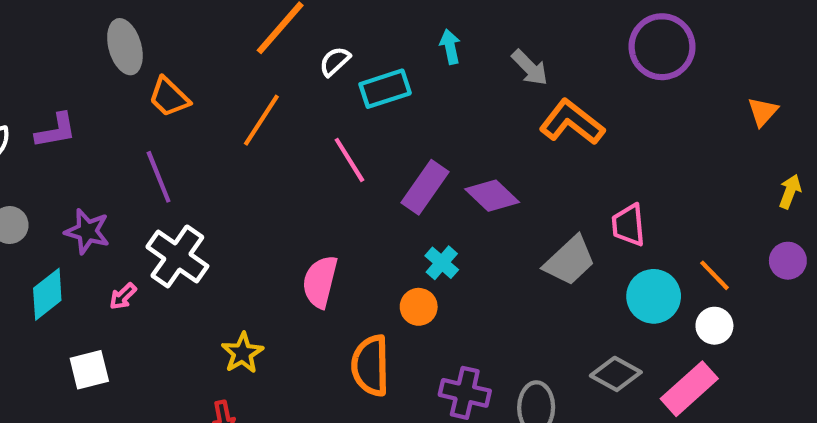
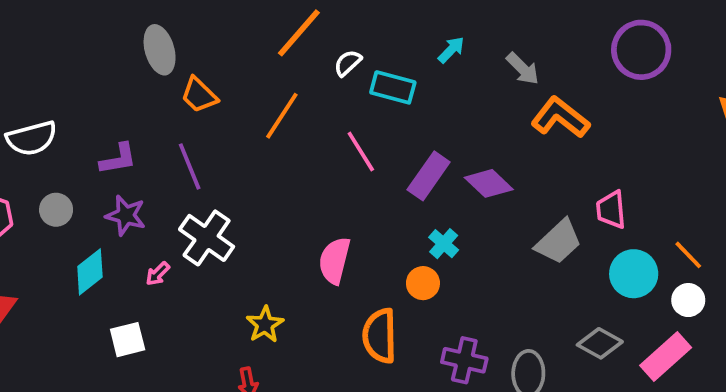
cyan arrow: (450, 47) -> (451, 50), turned 56
cyan rectangle: (385, 89) -> (393, 87), turned 33
purple L-shape: (56, 131) -> (118, 159), moved

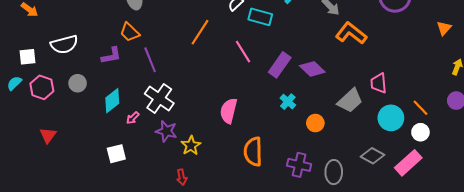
orange trapezoid: (199, 95) -> (130, 32), moved
purple star: (126, 215) -> (166, 131), moved
cyan diamond: (90, 272) -> (112, 101), moved
orange circle: (423, 283) -> (315, 123), moved

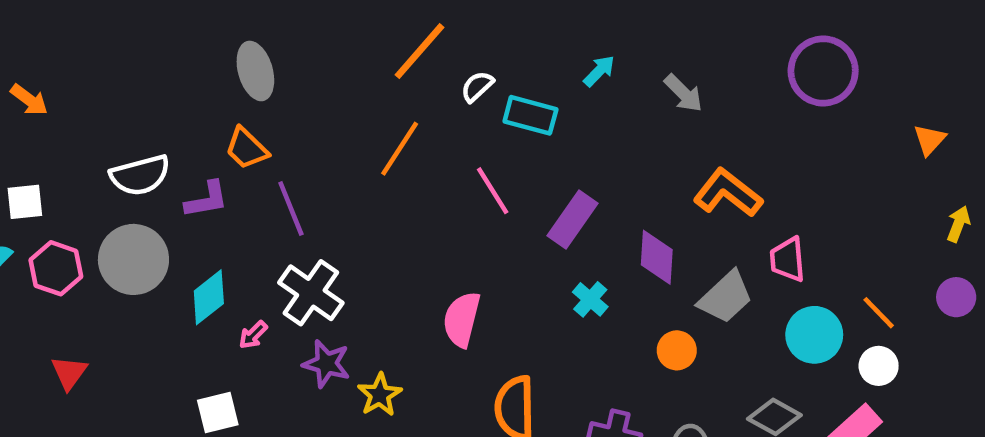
orange L-shape: (351, 33) -> (728, 193), moved
white semicircle: (64, 44) -> (140, 175), moved
purple diamond: (312, 69) -> (657, 257), moved, turned 50
gray circle: (78, 83) -> (133, 259), size x1.8
orange circle: (315, 123) -> (677, 350), moved

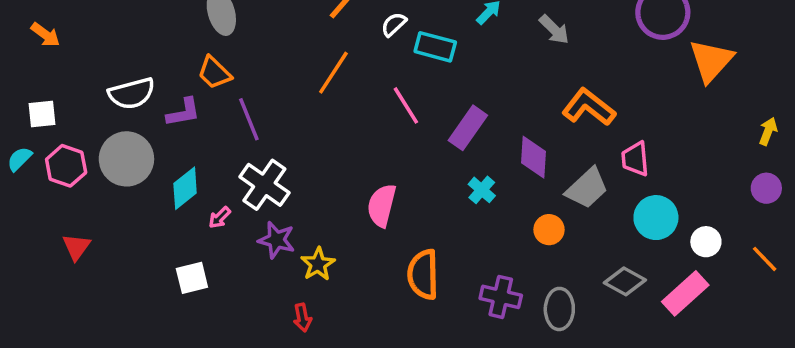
orange triangle: (930, 140) -> (711, 61), moved, size x1.8
orange line: (879, 313) -> (765, 259), moved

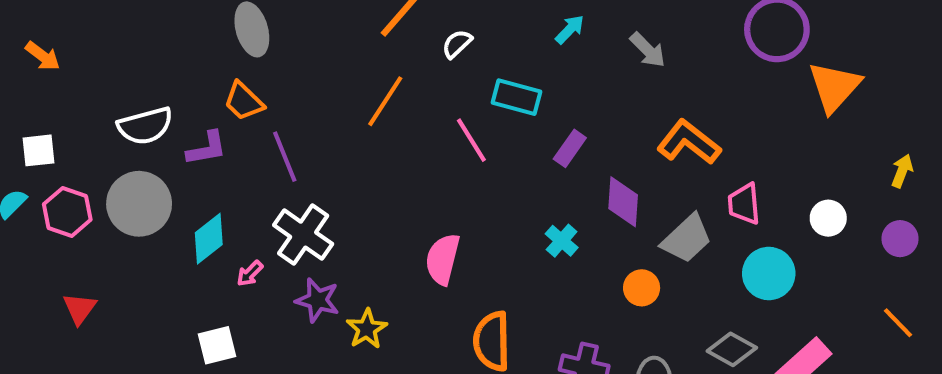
cyan rectangle: (435, 47) -> (516, 97), moved
purple rectangle: (468, 128) -> (570, 148), moved, size x0.7
white circle: (706, 242) -> (828, 218), moved

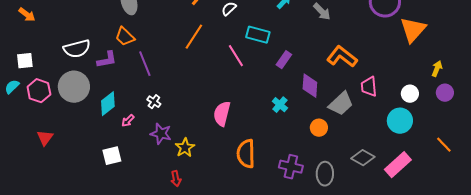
yellow arrow: (902, 171) -> (437, 69), moved
white cross: (303, 235) -> (154, 102), size x0.5
purple circle: (900, 239) -> (445, 93), moved
cyan circle: (769, 273) -> (400, 121), moved

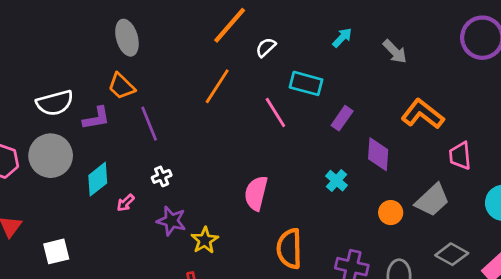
white cross: (154, 102) -> (162, 176), turned 32
gray trapezoid: (341, 104) -> (432, 200), moved
white square: (112, 156) -> (56, 251), moved

